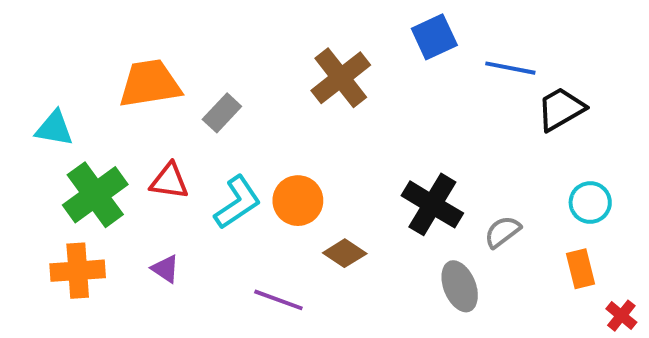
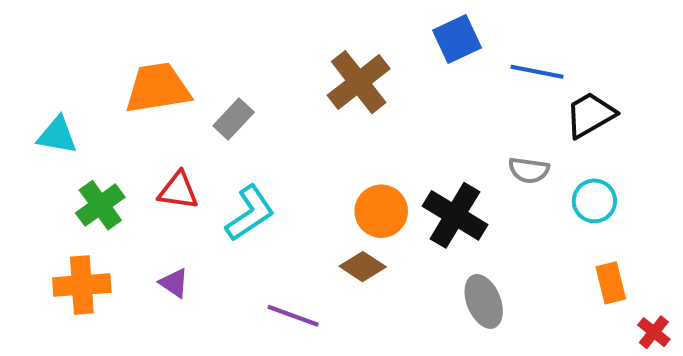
green cross: (95, 195) -> (100, 205), size x0.7
orange circle: (298, 201) -> (381, 211), moved
cyan circle: (590, 202) -> (594, 201), moved
gray semicircle: (503, 232) -> (529, 170), moved, turned -135

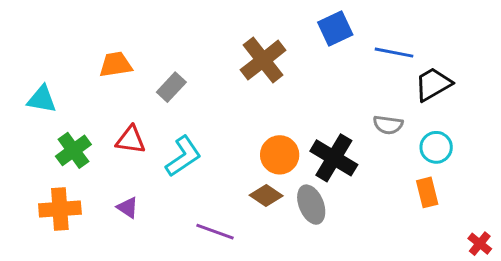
orange trapezoid: (158, 88) -> (116, 65), size x0.7
orange rectangle: (611, 283) -> (427, 192), moved
gray ellipse: (484, 301) -> (311, 205), moved

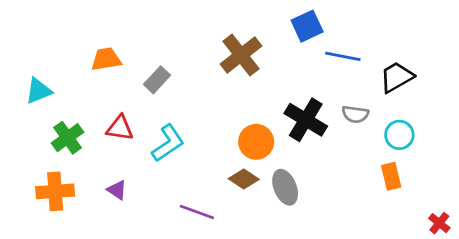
blue line: (394, 53) -> (343, 56), moved
cyan triangle: (42, 99) -> (39, 91), turned -32
black cross: (334, 158) -> (306, 120), moved

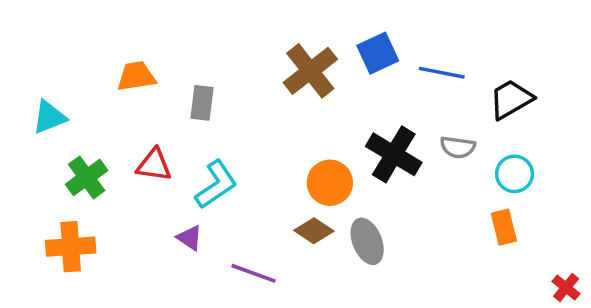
blue square: (307, 26) -> (378, 53), moved
gray rectangle: (157, 80) -> (202, 103), turned -36
purple triangle: (117, 190) -> (190, 238), moved

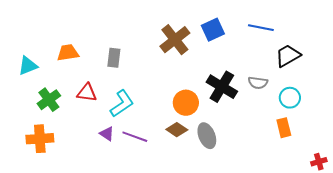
blue line: (442, 73) -> (261, 28), moved
orange trapezoid: (136, 76) -> (68, 53), moved
purple line: (254, 273) -> (135, 137), moved
red cross: (566, 288) -> (319, 162), turned 35

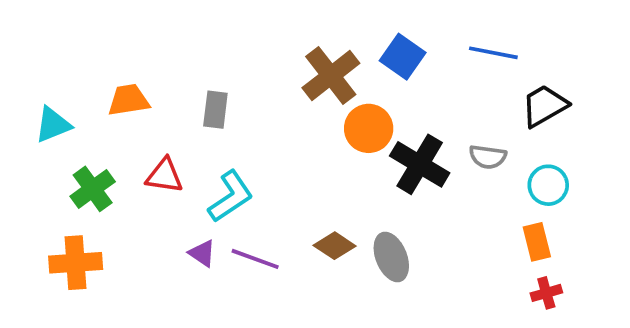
blue square: (213, 30) -> (403, 57), turned -30
orange circle: (186, 103) -> (369, 128), moved
red cross: (319, 162) -> (546, 293), moved

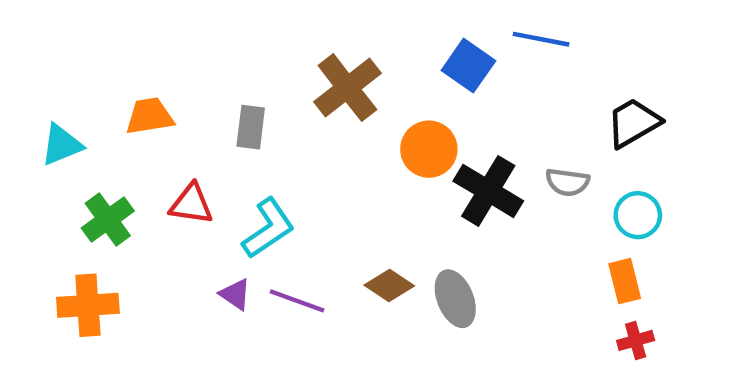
blue line: (493, 53) -> (541, 39), moved
brown cross: (331, 76) -> (347, 88), moved

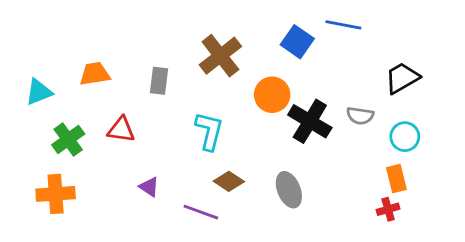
cyan L-shape: (268, 228) -> (209, 131), moved, turned -42
brown diamond: (389, 285) -> (229, 181), moved
purple line: (297, 301) -> (201, 212), moved
red cross: (636, 340) -> (388, 209), moved

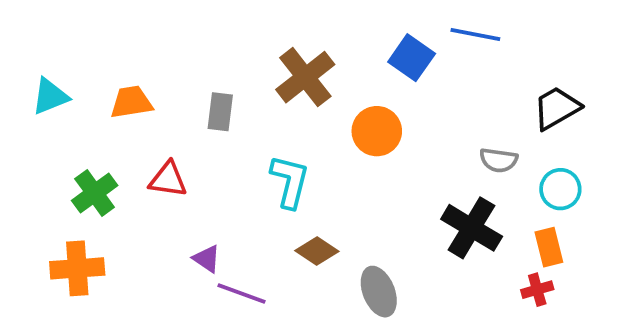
cyan triangle: (39, 92) -> (50, 96), moved
black cross: (310, 121) -> (472, 228), moved
gray ellipse: (289, 190) -> (379, 292), moved
purple line: (201, 212) -> (241, 293), moved

